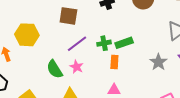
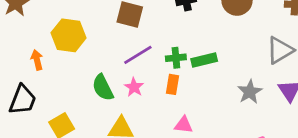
orange rectangle: (114, 62) -> (172, 84), moved

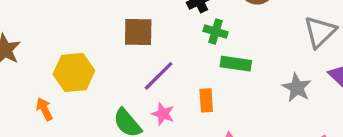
green cross: (176, 58) -> (216, 32), moved, turned 36
green rectangle: (204, 60) -> (236, 64), turned 35

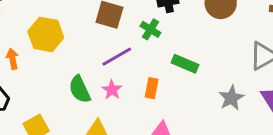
green cross: (216, 32) -> (150, 29), moved

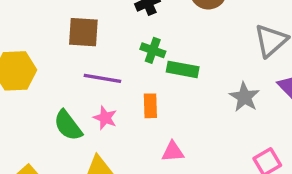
green cross: (150, 29) -> (153, 50), moved
purple line: (117, 57) -> (102, 78), turned 52

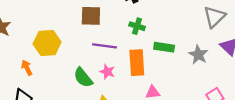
green rectangle: (183, 69) -> (164, 47), moved
orange rectangle: (150, 106) -> (137, 63), size x1.6

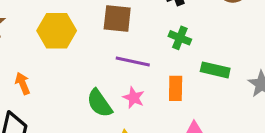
yellow hexagon: (47, 43) -> (57, 31), moved
orange rectangle: (137, 63) -> (176, 88), size x0.7

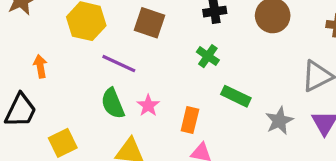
purple line: (133, 62) -> (119, 64), moved
orange rectangle: (176, 88) -> (190, 120), moved

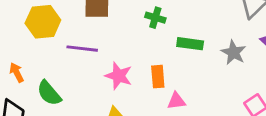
green semicircle: (113, 103) -> (49, 93), moved
pink star: (148, 106) -> (119, 76), size x1.4

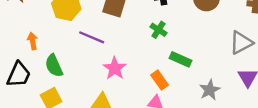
gray star: (234, 52) -> (210, 90), moved
orange rectangle: (158, 77) -> (160, 80), moved, turned -48

